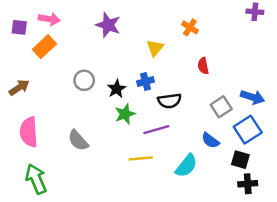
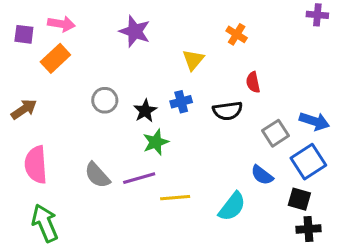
black semicircle: (170, 101) -> (228, 111), moved
purple line: (156, 130) -> (139, 178), moved

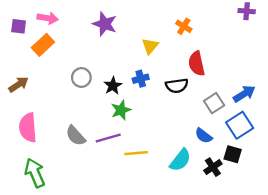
red semicircle: (253, 82) -> (197, 64), size x1.5
blue arrow: (314, 121) -> (244, 94), turned -50
black cross: (308, 229) -> (213, 167), moved, turned -30

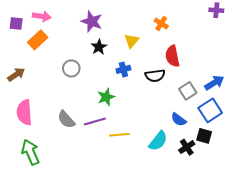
black star: (113, 86) -> (99, 47), moved

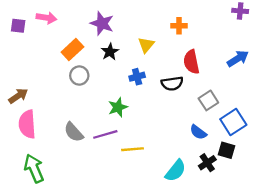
orange cross: (161, 23) -> (179, 26), turned -32
orange rectangle: (38, 40) -> (72, 49), moved
brown arrow: (16, 75) -> (18, 96), moved
blue arrow: (214, 83) -> (238, 59), moved
cyan semicircle: (158, 141) -> (176, 171), moved

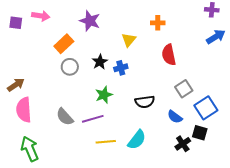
black star: (110, 52) -> (100, 62), moved
blue arrow: (238, 59) -> (216, 37), moved
black semicircle: (172, 83) -> (145, 102), moved
yellow line: (133, 149) -> (106, 142), moved
cyan semicircle: (176, 171) -> (137, 140), moved

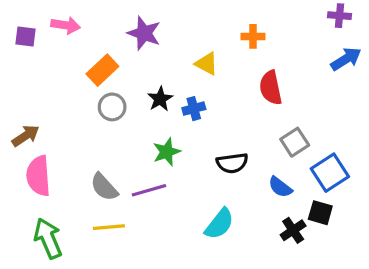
yellow triangle: (129, 40) -> (207, 64), turned -42
yellow line: (106, 142) -> (109, 227), moved

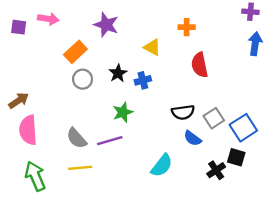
blue arrow: (346, 59) -> (255, 44), turned -50
gray square: (295, 142) -> (214, 118), moved
black semicircle: (232, 163) -> (183, 112), moved
blue semicircle: (280, 187) -> (192, 138), moved

